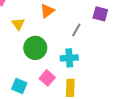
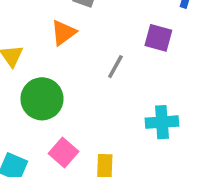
cyan cross: (69, 58) -> (162, 122), moved

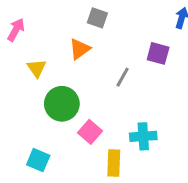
cyan cross: (162, 122) -> (143, 136), moved
pink square: (63, 153) -> (90, 132), moved

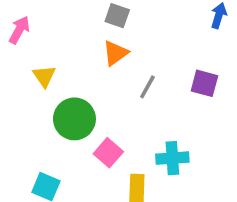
orange triangle: (80, 49) -> (115, 53), moved
purple square: (158, 53) -> (204, 83), moved

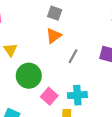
cyan cross: (172, 158) -> (77, 95), moved

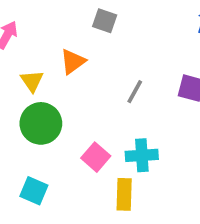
orange triangle: (54, 36) -> (73, 61), moved
green circle: (29, 76) -> (41, 123), moved

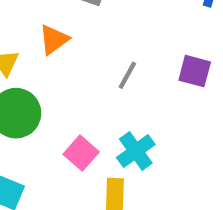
cyan cross: (142, 155) -> (136, 151), turned -32

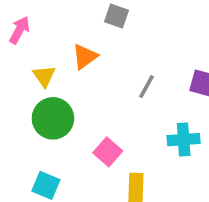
cyan cross: (136, 151) -> (184, 140), moved, turned 32

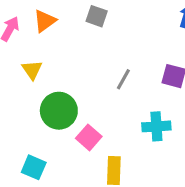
orange triangle: (85, 57) -> (45, 21), moved
green circle: (53, 118) -> (59, 111), moved

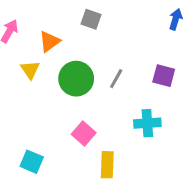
orange triangle: (45, 21) -> (49, 42), moved
green circle: (59, 111) -> (76, 79), moved

